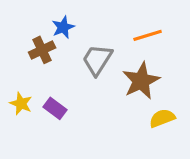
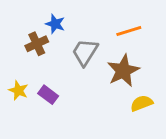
blue star: (63, 27) -> (55, 24), turned -30

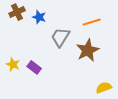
brown cross: (37, 44) -> (17, 12), moved
yellow semicircle: (142, 103) -> (104, 88), moved

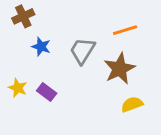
blue star: (39, 17) -> (41, 47), moved
yellow semicircle: (104, 88) -> (132, 104), moved

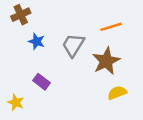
yellow star: (18, 88) -> (16, 102), moved

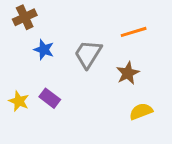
brown star: (106, 61) -> (128, 73), size x0.7
yellow star: (16, 102) -> (19, 101), moved

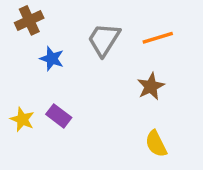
gray trapezoid: (88, 54) -> (104, 39), moved
yellow semicircle: (141, 111) -> (156, 144), moved, turned -95

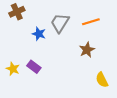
blue star: (52, 59) -> (39, 34), moved
yellow semicircle: (156, 144) -> (102, 80), moved

